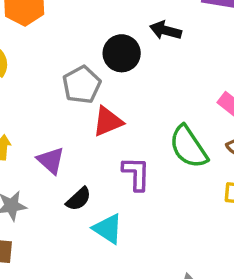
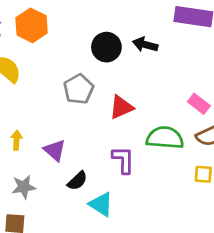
black circle: (122, 53) -> (106, 47), moved
red triangle: (108, 121) -> (121, 107), moved
green semicircle: (188, 147) -> (165, 138), turned 129

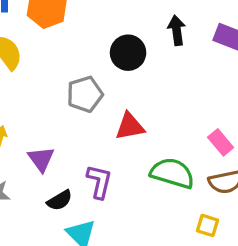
black arrow: (145, 45) -> (177, 30), moved, turned 55
purple L-shape: (123, 160) -> (99, 182), moved

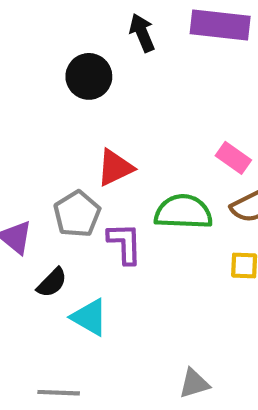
gray pentagon: (85, 94) -> (77, 214), moved
purple L-shape: (99, 182) -> (125, 243), moved

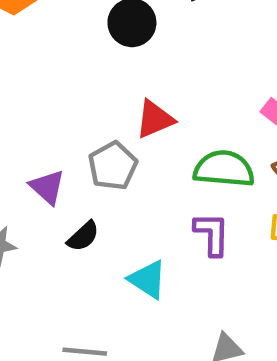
purple L-shape: (125, 243) -> (212, 234), moved
cyan triangle: (89, 317) -> (148, 279), moved

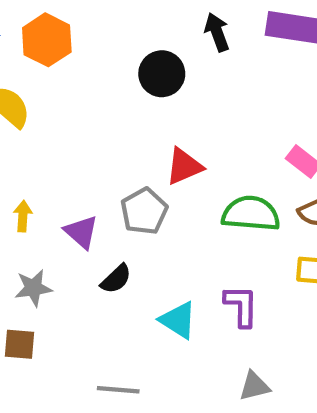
purple L-shape: (212, 234) -> (241, 306), moved

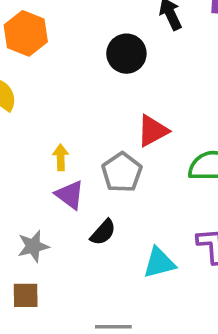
yellow arrow: (23, 216) -> (61, 157), moved
cyan triangle: (178, 320) -> (159, 263), turned -42

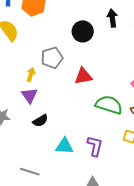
gray pentagon: (122, 172) -> (52, 58), moved

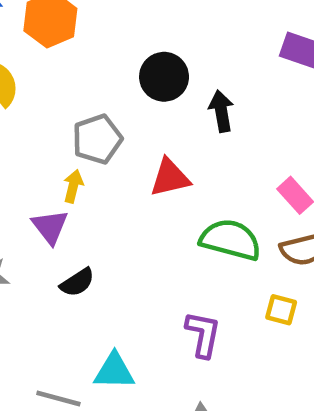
black arrow: (112, 18) -> (221, 111), moved
yellow arrow: (31, 74) -> (73, 186), moved
cyan triangle: (65, 146) -> (114, 371), moved

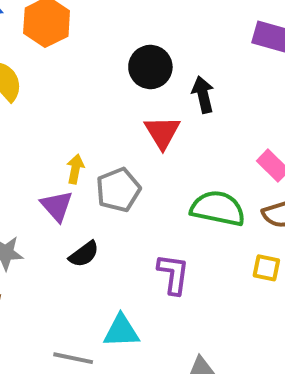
gray pentagon: (97, 139) -> (118, 190), moved
red triangle: (170, 178) -> (162, 132), moved, turned -45
purple L-shape: (203, 334) -> (173, 274), moved

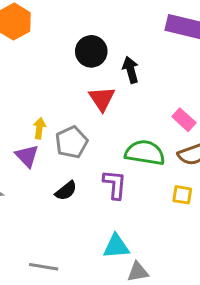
black semicircle: (84, 254) -> (66, 191), moved
purple L-shape: (173, 274) -> (115, 184), moved
cyan triangle: (121, 331) -> (116, 246), moved

